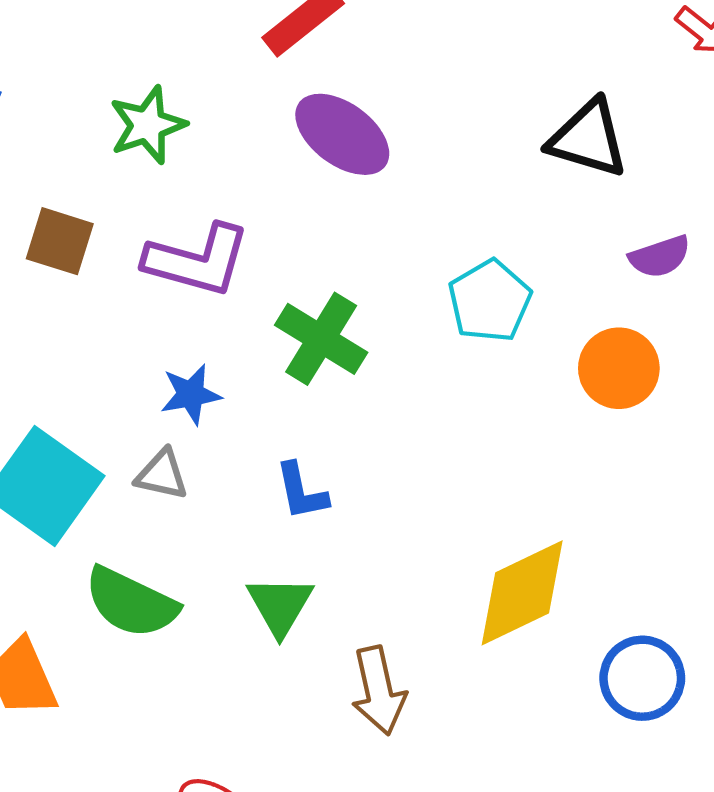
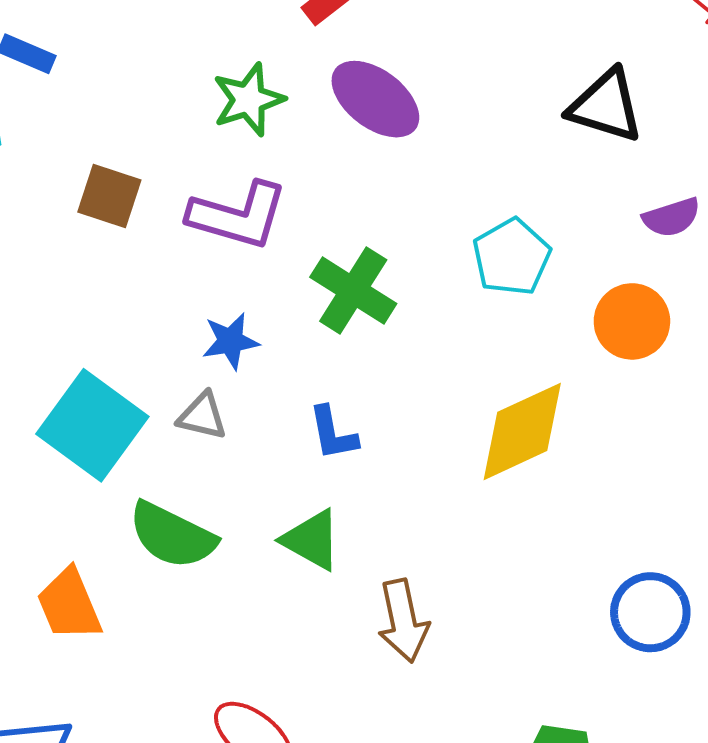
green star: (148, 125) -> (248, 100), moved
yellow diamond: (522, 593) -> (522, 431), moved
green triangle: (280, 605) -> (312, 540), turned -32

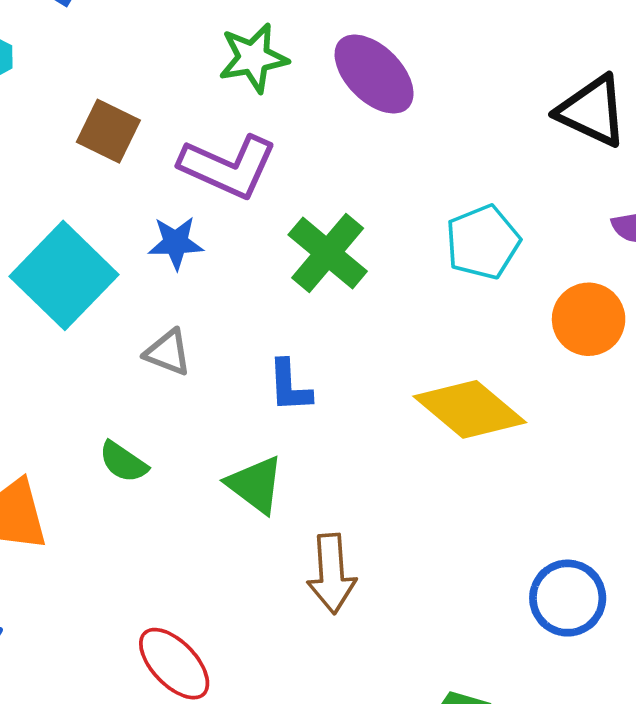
blue star: (230, 341) -> (176, 243), moved
cyan square: (92, 425) -> (64, 275), moved
yellow diamond: (522, 431) -> (470, 409), turned 57
green semicircle: (172, 535) -> (123, 462), size x0.6

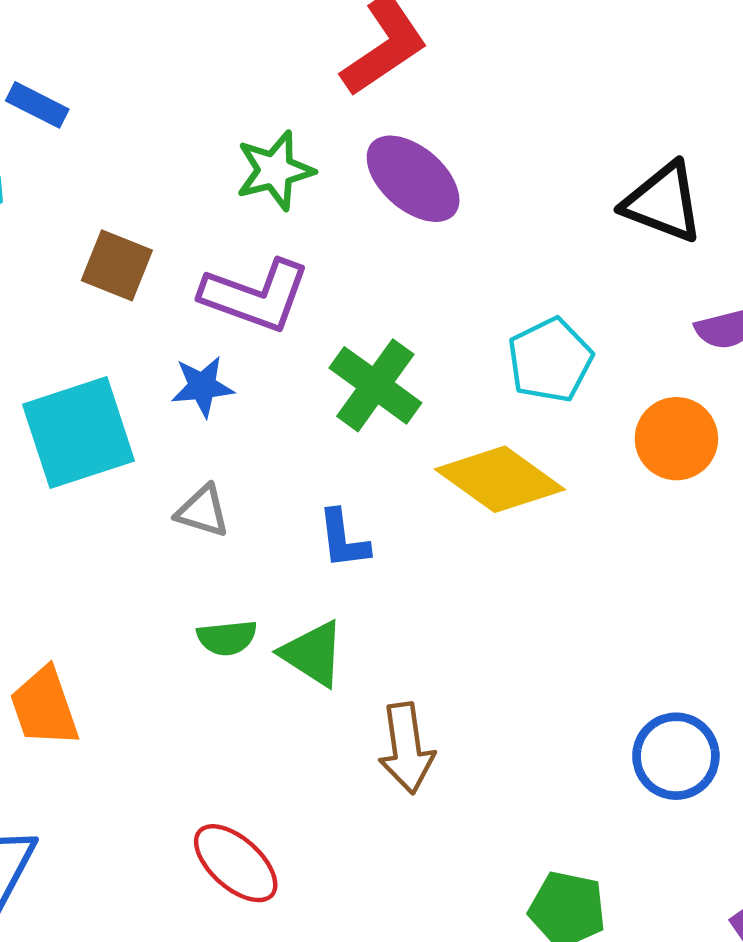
cyan square: (64, 275) -> (78, 433), turned 32
yellow diamond: (470, 409) -> (500, 479), moved
green semicircle: (123, 462) -> (227, 638), moved, turned -36

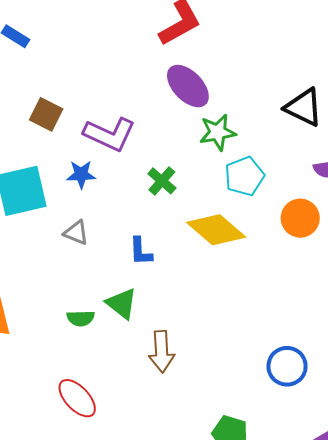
green star: (275, 170) -> (218, 132), moved
green cross: (375, 385) -> (162, 181), size x0.7
green semicircle: (227, 638) -> (81, 318), moved

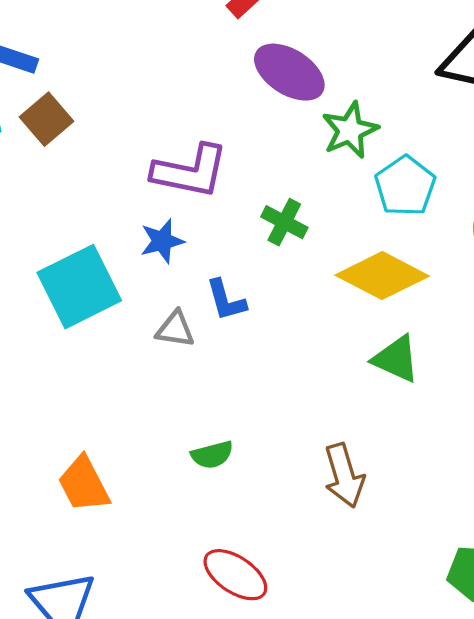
brown square: (46, 114) -> (46, 119), moved, turned 36
blue L-shape: (141, 251) -> (226, 300), moved
green triangle: (122, 304) -> (396, 359), moved

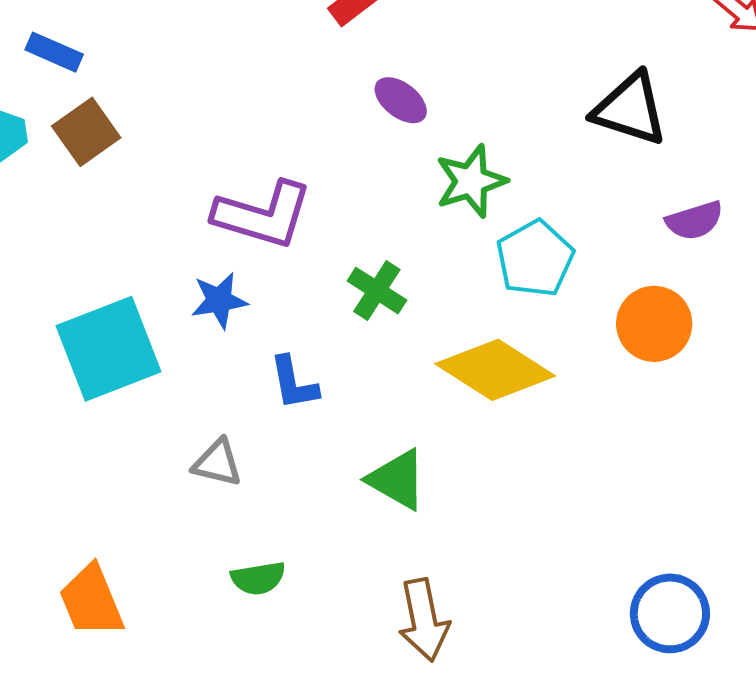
purple ellipse: (289, 72) -> (401, 100), size x0.6
gray triangle: (175, 329) -> (217, 463), moved
green triangle: (396, 359) -> (397, 480), moved

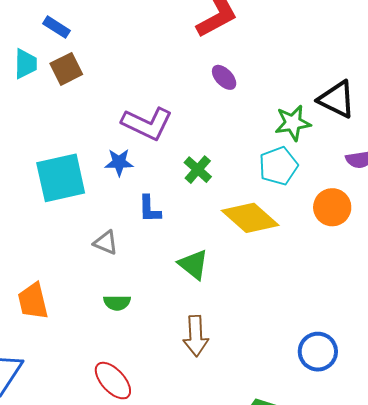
green star: (471, 181) -> (293, 123), moved

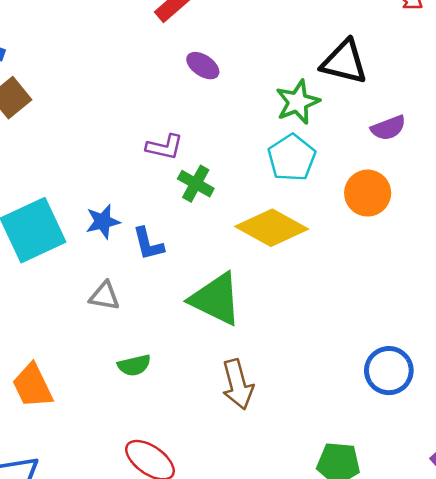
purple L-shape: (147, 123) -> (164, 147), moved, size x0.6
blue star: (119, 162) -> (103, 222), moved
green triangle: (193, 265) -> (216, 299), size x1.4

